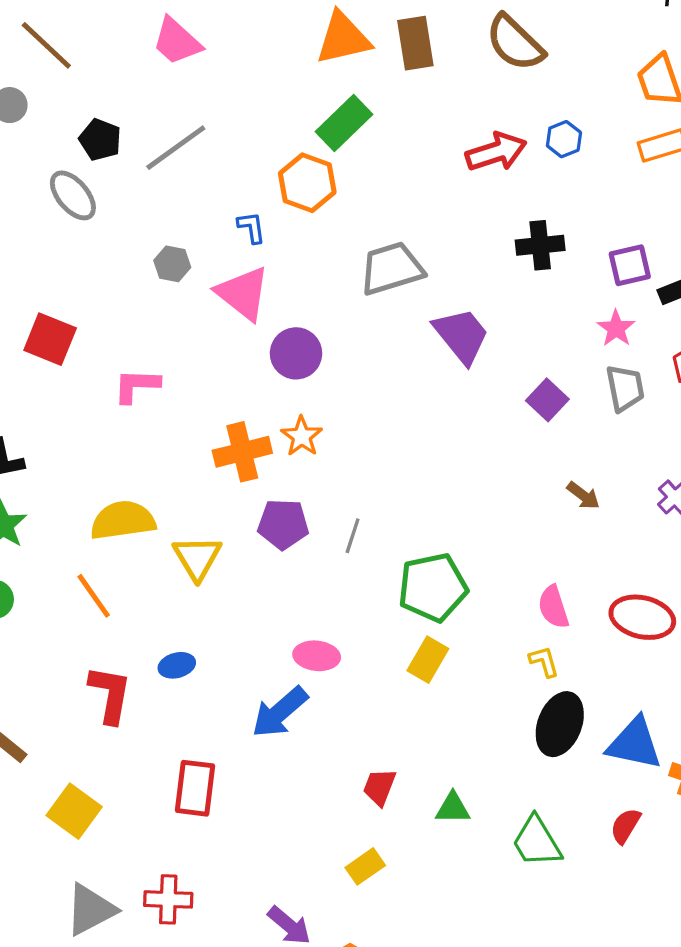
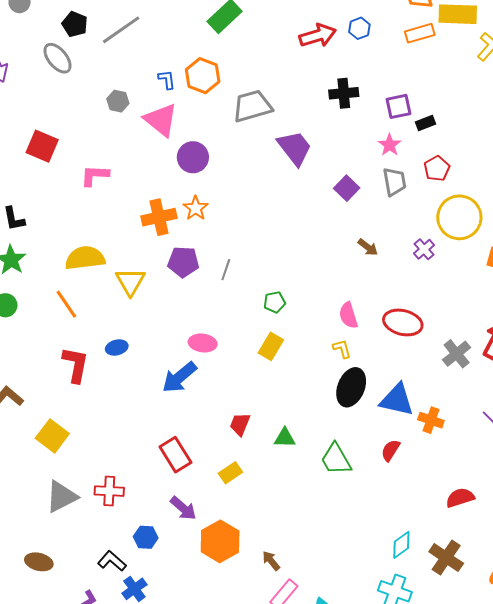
orange hexagon: (307, 183) -> (203, 76), moved
green pentagon: (433, 587) -> (275, 302), size x0.5
red rectangle: (195, 788) -> (175, 455), moved, turned -40

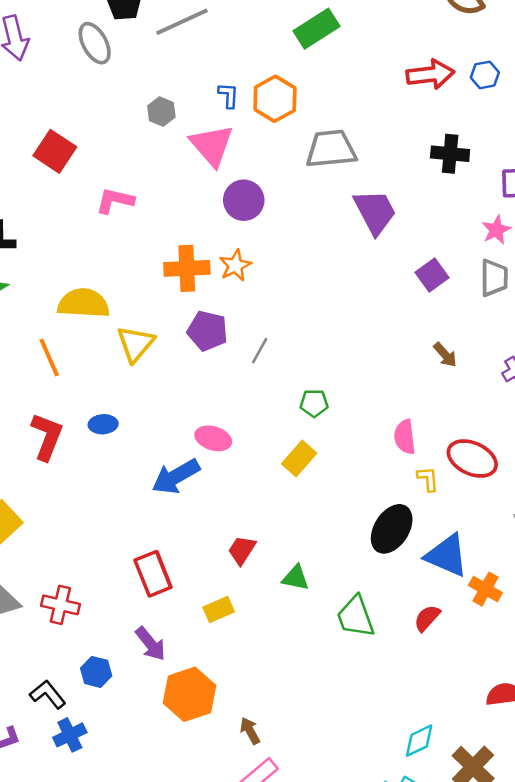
yellow L-shape: (342, 349) -> (428, 479), moved

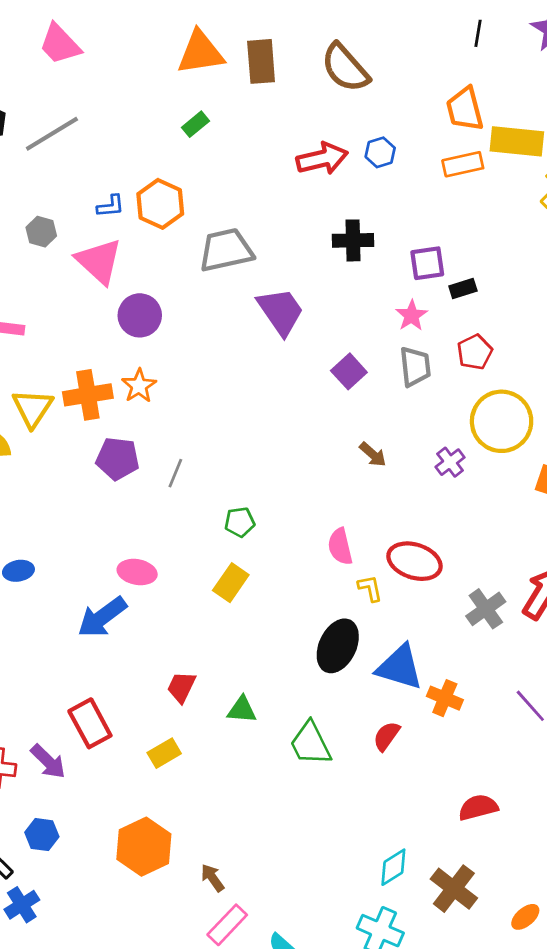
green rectangle: (316, 29) -> (196, 124), size x0.6
blue L-shape: (229, 95) -> (111, 206), turned 88
yellow triangle: (136, 344) -> (33, 408), moved
purple arrow: (150, 644) -> (48, 762), moved

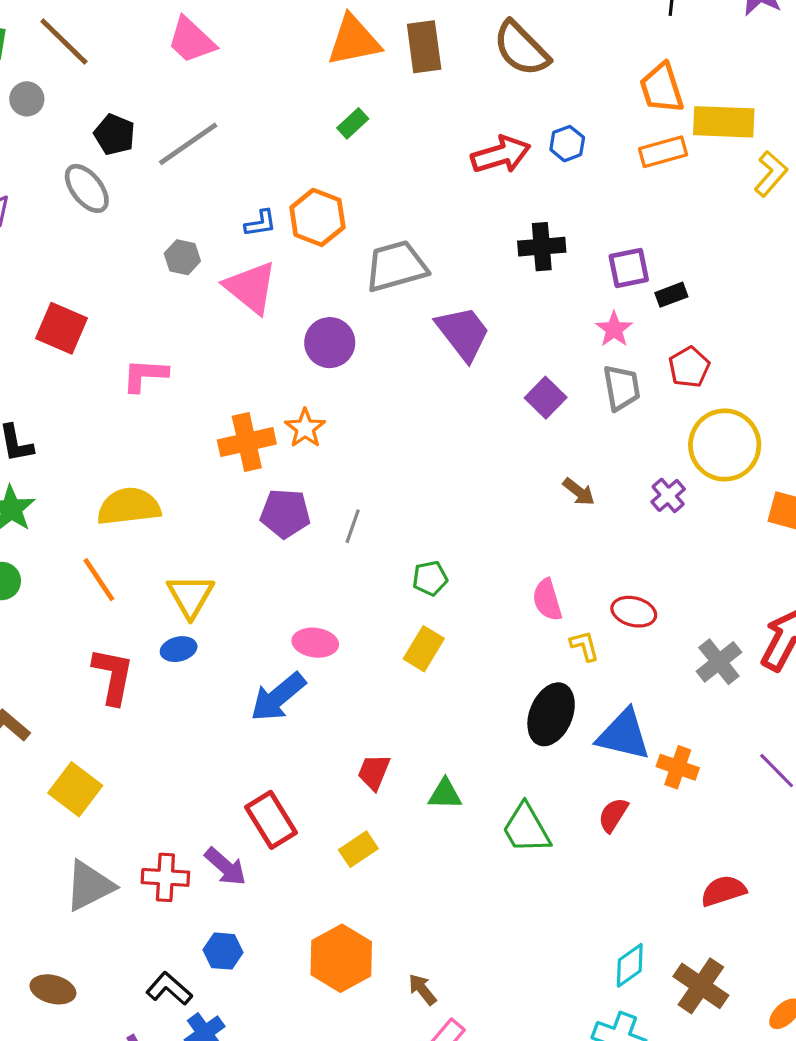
purple circle: (140, 315) -> (330, 343), moved
yellow triangle: (33, 408) -> (190, 596), moved
red ellipse: (415, 561) -> (634, 612), size x0.7

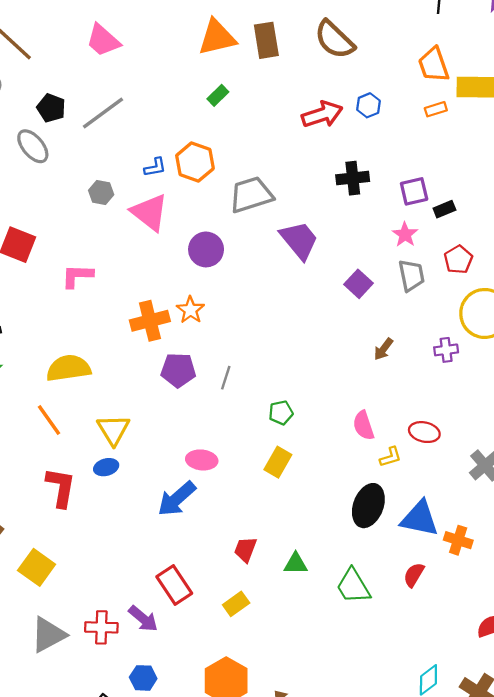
orange rectangle: (663, 152) -> (436, 109), size x0.7
brown arrow: (579, 492) -> (383, 349), turned 90
purple cross: (668, 495) -> (446, 350), turned 35
yellow L-shape: (584, 646) -> (390, 457), turned 90

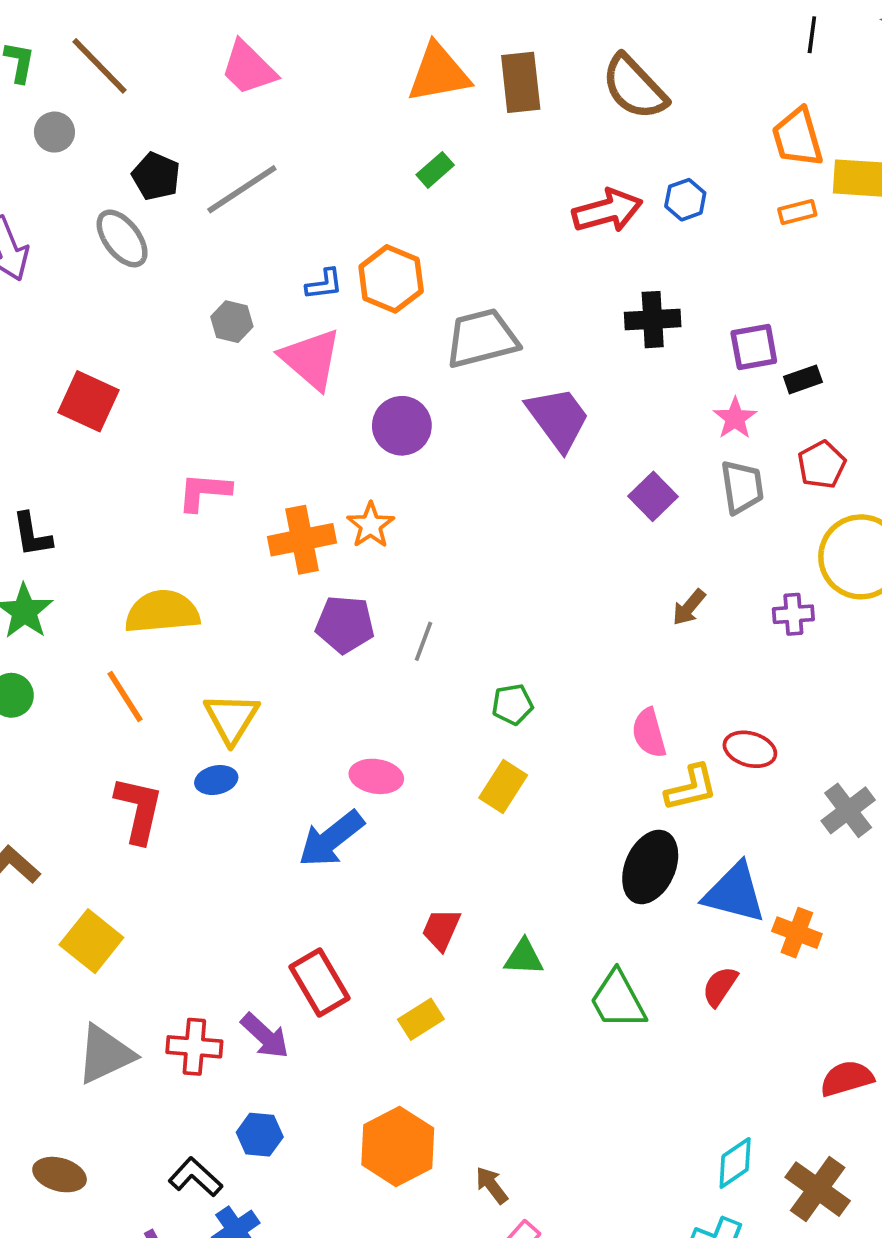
pink L-shape: (77, 276) -> (204, 492), moved
yellow L-shape: (390, 457) -> (691, 788), size x1.4

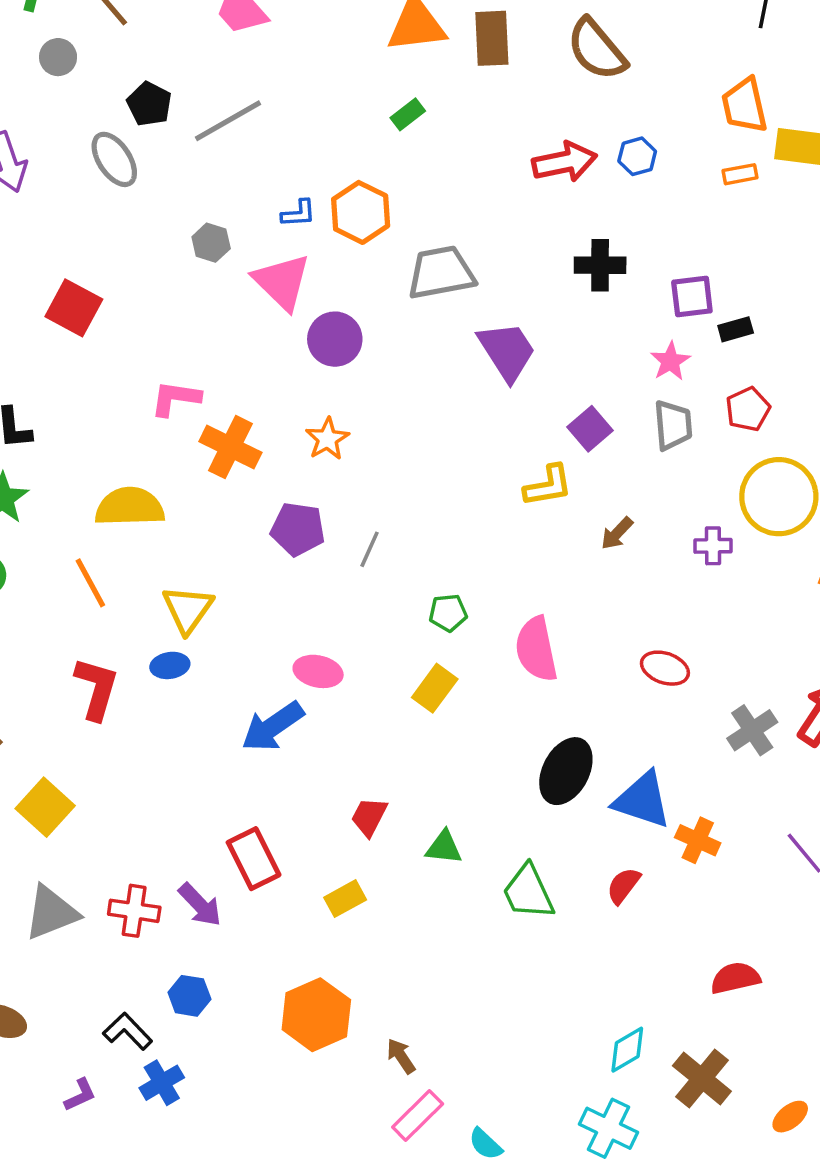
purple circle: (402, 426) -> (335, 339), moved
orange cross: (302, 540) -> (230, 447), moved, turned 34
pink semicircle: (649, 733) -> (536, 649), moved, size x1.4
yellow L-shape: (691, 788) -> (548, 486), moved

